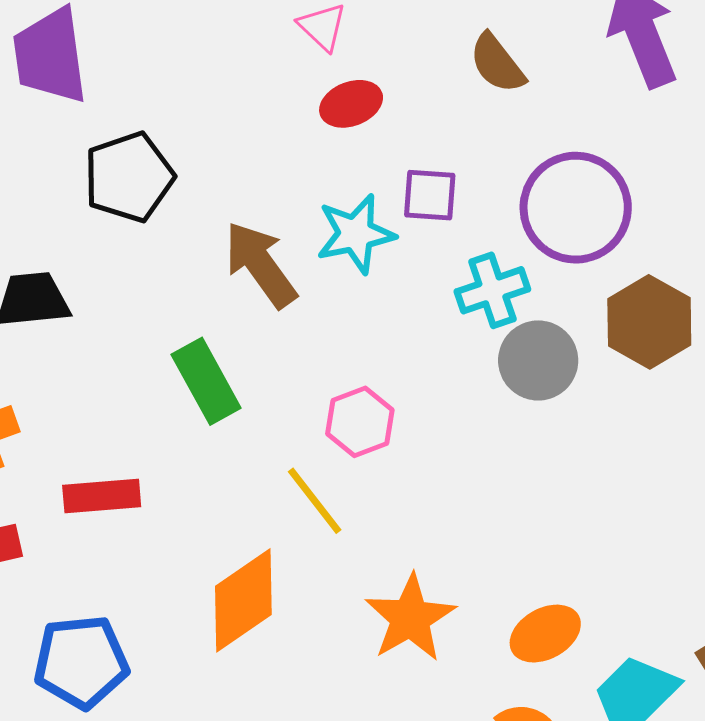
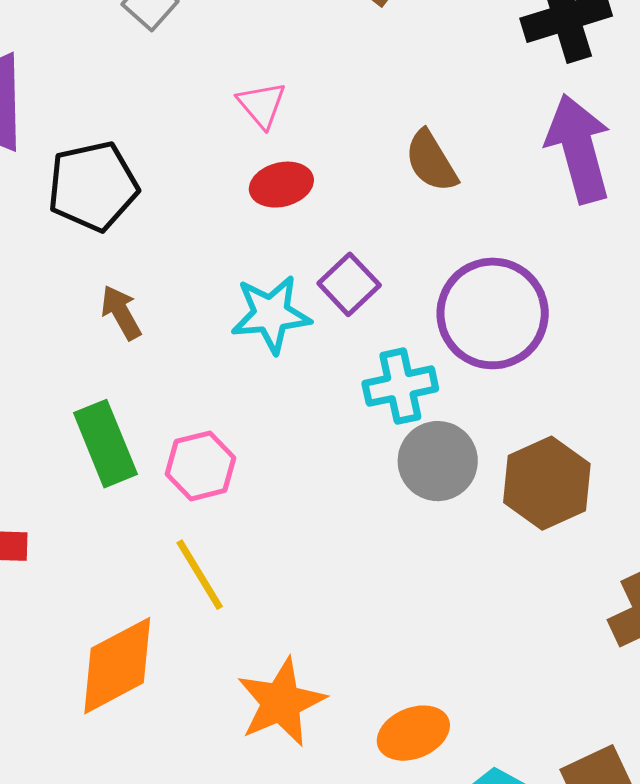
black pentagon: (129, 177) -> (93, 186), moved
purple square: (430, 195) -> (349, 284), turned 36
brown arrow: (260, 265) -> (121, 312), moved, size x0.6
brown hexagon: (649, 322) -> (547, 483), moved
pink hexagon: (360, 422) -> (200, 466), moved

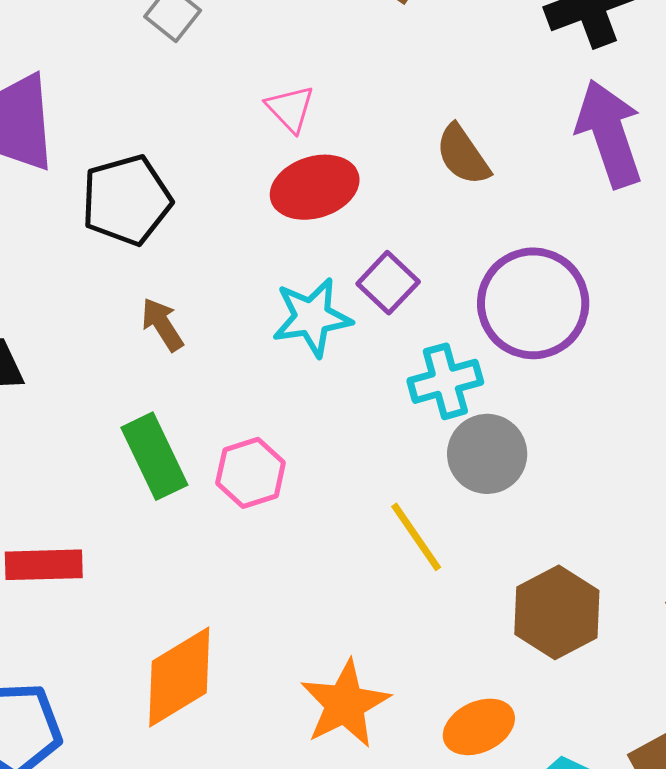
red ellipse: (281, 185) -> (315, 187), size x1.4
brown hexagon: (547, 483) -> (557, 612), moved
yellow line: (200, 575) -> (416, 537), moved

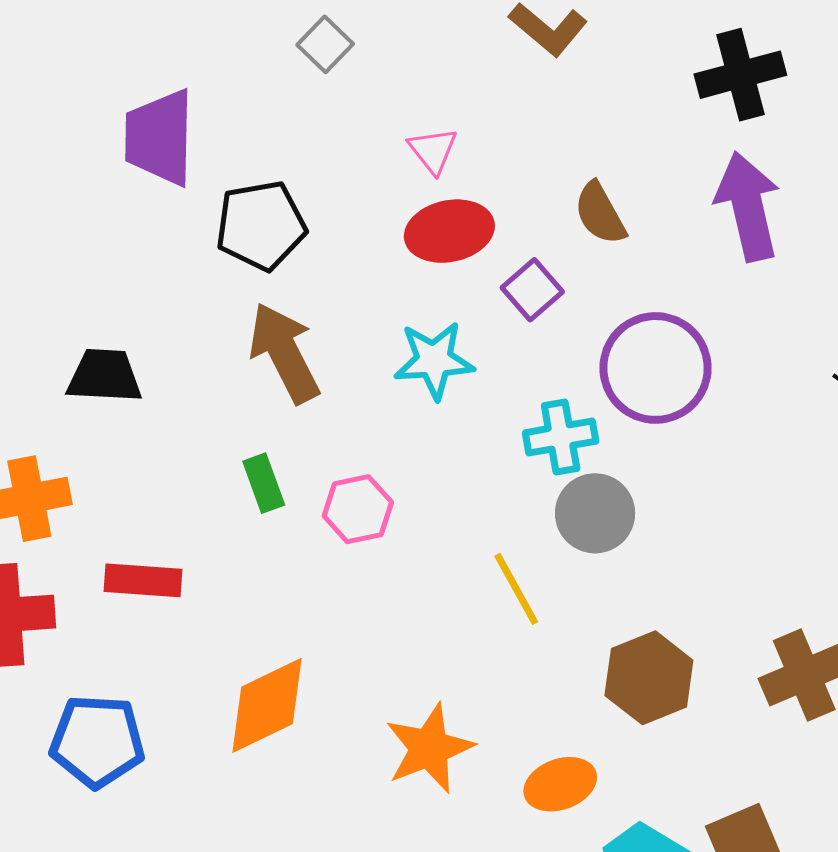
purple square: (388, 283) -> (532, 290), moved
brown arrow: (162, 324) -> (284, 353), size x1.8
green rectangle: (154, 456) -> (264, 483), size x0.7

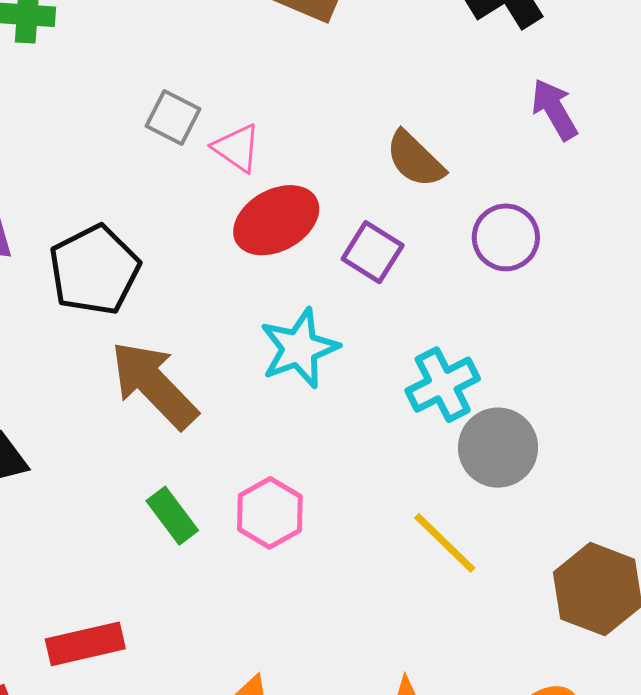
gray square: (325, 44) -> (173, 118), moved
purple arrow: (748, 206) -> (554, 109), size x0.6
purple circle: (656, 368) -> (506, 237), moved, size x0.6

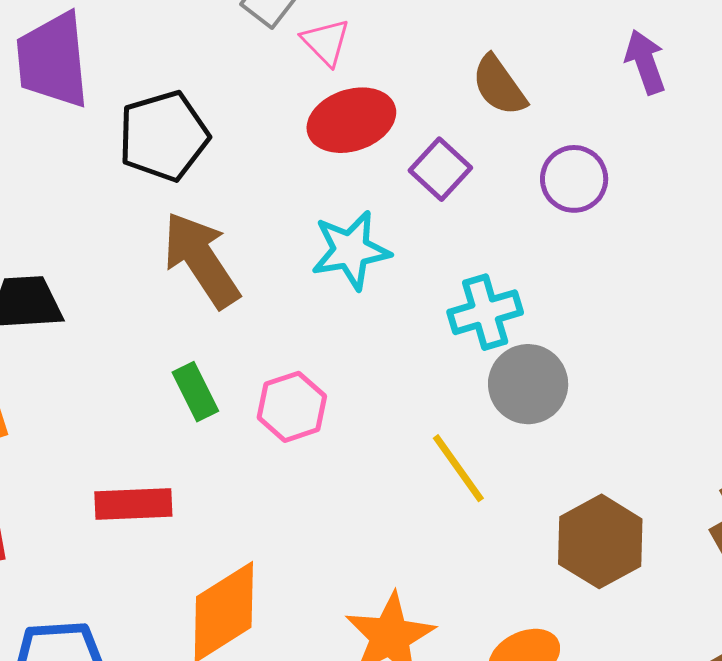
red rectangle: (85, 644) -> (133, 504), moved

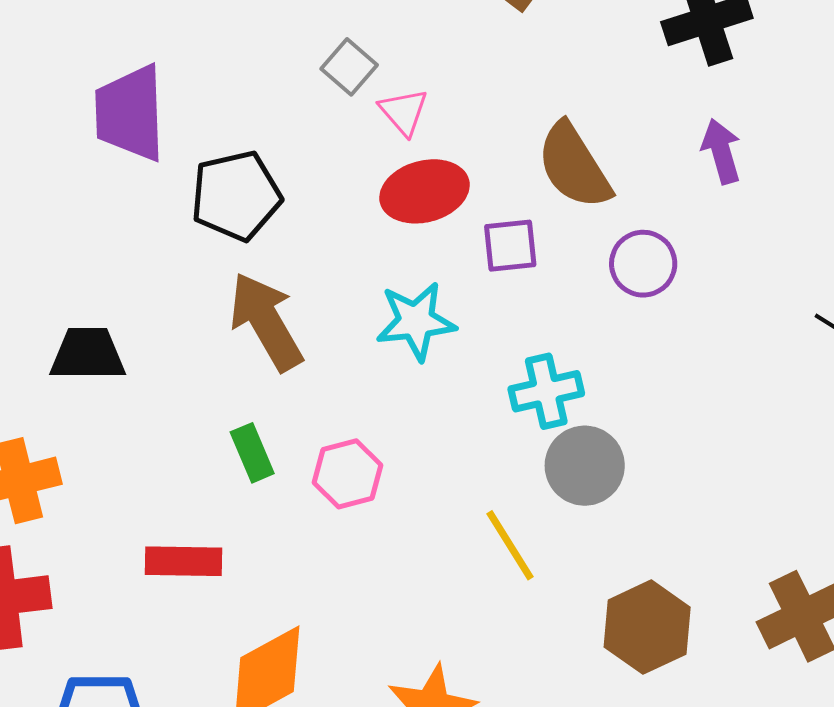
brown semicircle: (499, 86) -> (574, 166), size x1.4
purple square: (440, 169) -> (510, 246), turned 38

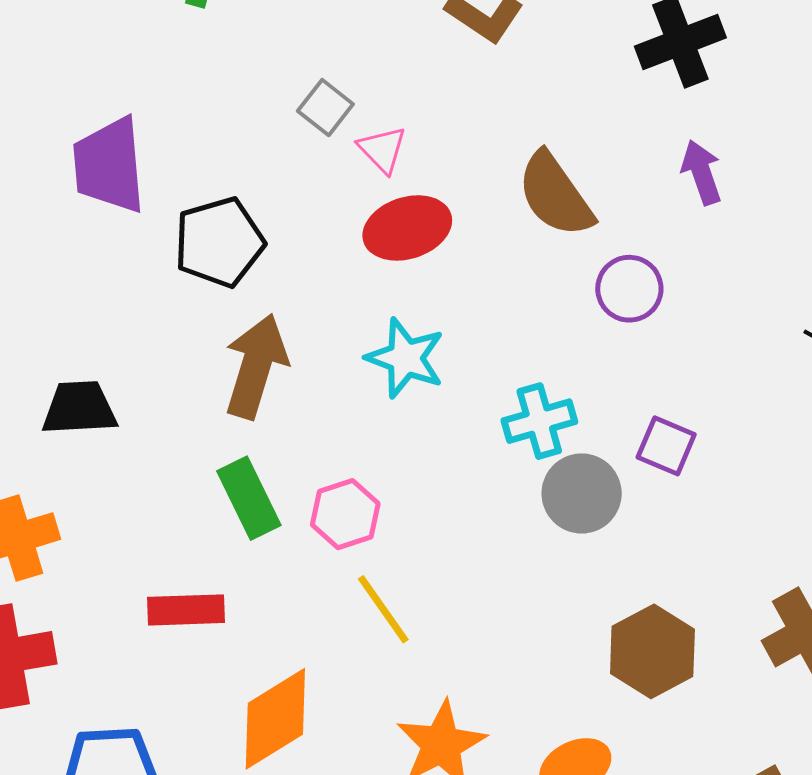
purple square: (510, 246) -> (666, 446), moved, turned 32
cyan star: (416, 321) -> (405, 358), turned 30
brown arrow: (266, 322) -> (256, 366), turned 50
green rectangle: (252, 453) -> (249, 498), size x1.4
yellow line: (510, 545) -> (383, 609), moved

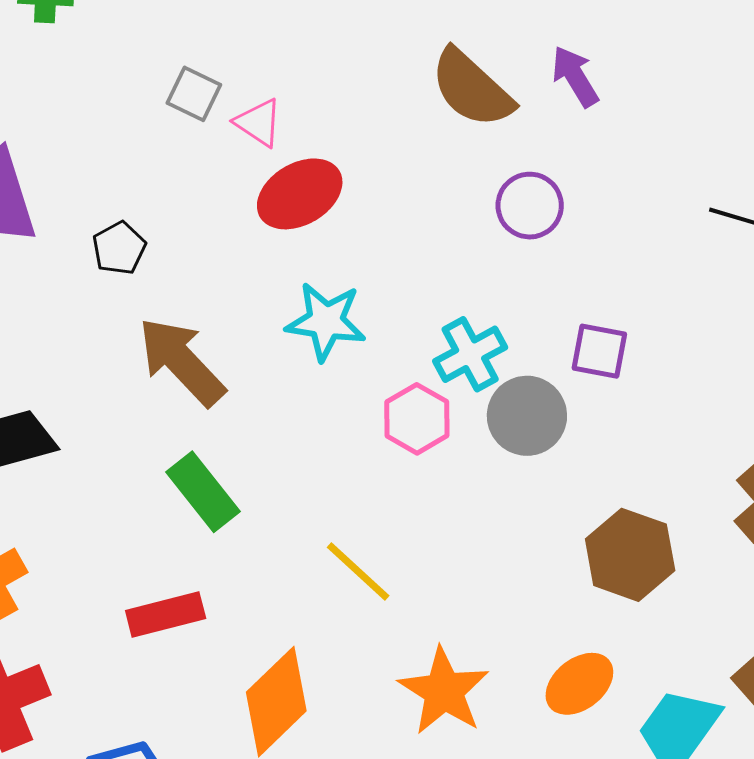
brown semicircle: (555, 195) -> (472, 88), moved
black pentagon: (219, 242) -> (119, 248), size x0.6
brown arrow: (256, 366) -> (181, 361), turned -48
pink hexagon: (345, 514) -> (417, 419), moved

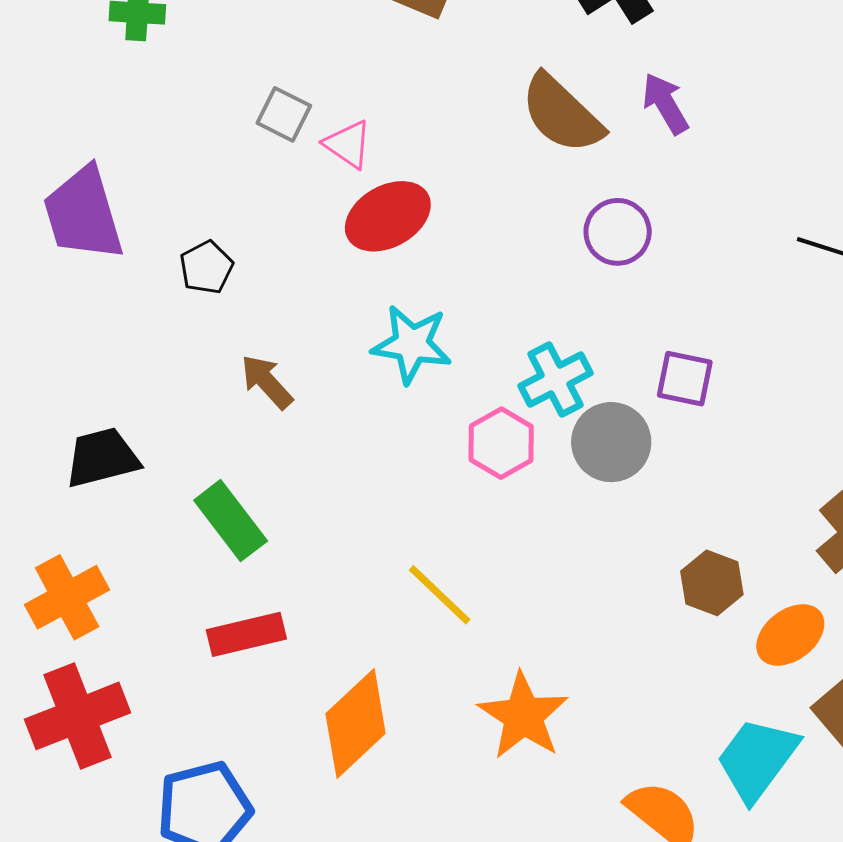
brown arrow: (181, 361) -> (267, 382), size x0.6
green rectangle: (203, 492) -> (231, 521), moved
brown hexagon: (630, 555) -> (712, 583), size x0.7
orange ellipse: (579, 684) -> (790, 635), moved

